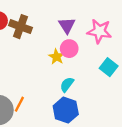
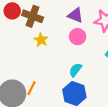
purple triangle: (67, 25) -> (75, 15), turned -35
yellow star: (56, 57) -> (41, 40), moved

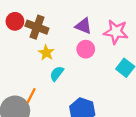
cyan semicircle: (75, 70) -> (57, 74), moved
orange line: (31, 88) -> (31, 96), moved

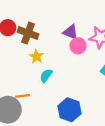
pink circle: (86, 49) -> (78, 46), moved
orange line: (31, 96) -> (23, 96), turned 56

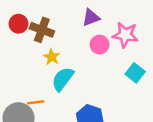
purple triangle: (71, 32) -> (91, 18), moved, turned -42
cyan semicircle: (46, 76) -> (63, 79), size x1.5

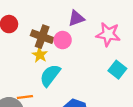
brown cross: (42, 30) -> (42, 37), moved
pink circle: (100, 45) -> (63, 40), moved

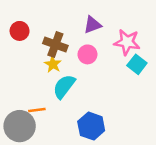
pink circle: (63, 40) -> (87, 54), moved
cyan square: (117, 70) -> (137, 64), moved

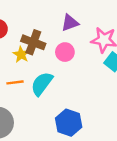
yellow star: (53, 64) -> (21, 54), moved
orange line: (37, 110) -> (15, 82), moved

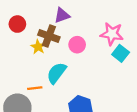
purple triangle: (70, 23) -> (62, 15), moved
orange line: (15, 82) -> (35, 88), moved

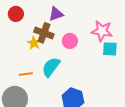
red circle: (17, 24) -> (16, 14), moved
cyan square: (121, 53) -> (110, 49), turned -35
orange line: (35, 88) -> (26, 74), moved

